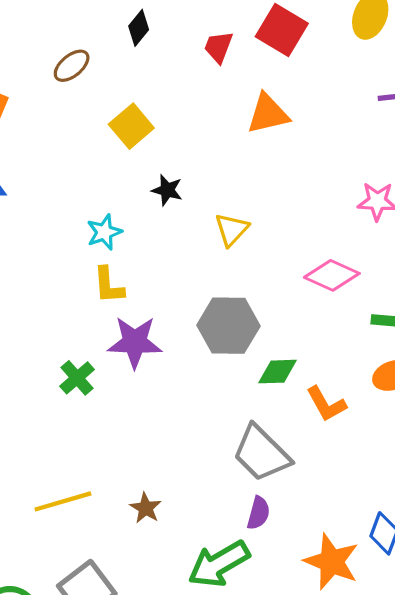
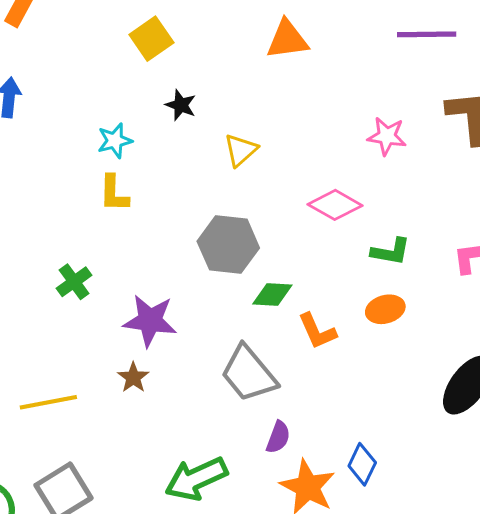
purple star: (135, 342) -> (150, 321), moved
brown star: (146, 508) -> (133, 377), moved
purple semicircle: (258, 513) -> (278, 437), moved

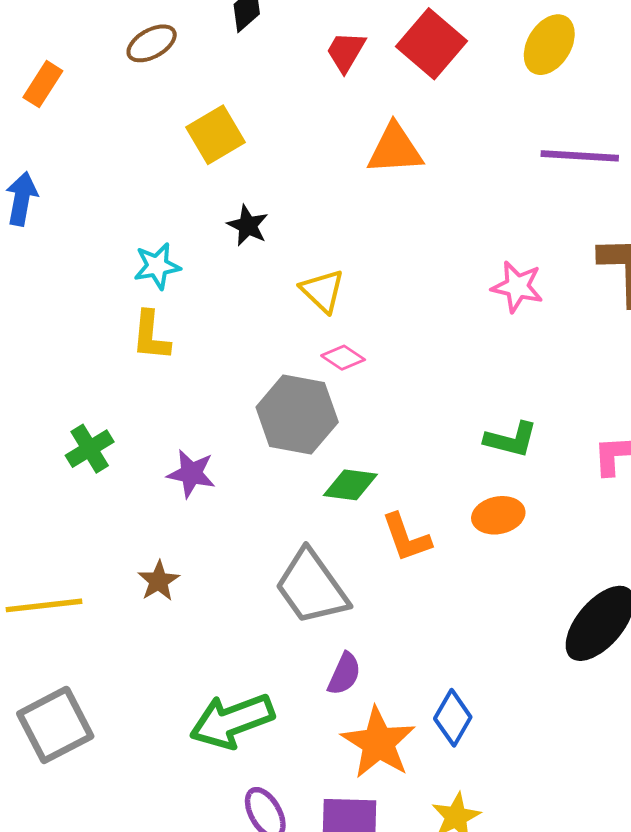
yellow triangle: (241, 150) -> (323, 291), turned -39
pink diamond: (335, 205) -> (343, 358), moved, size x0.6
purple star: (150, 321) -> (191, 474), moved, size x0.7

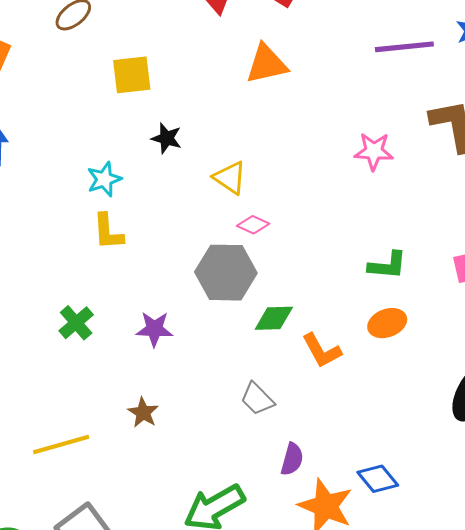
yellow square: (216, 135) -> (132, 75), turned 33
gray trapezoid: (312, 587) -> (257, 399), size x0.6
blue diamond: (453, 718) -> (378, 479), turned -60

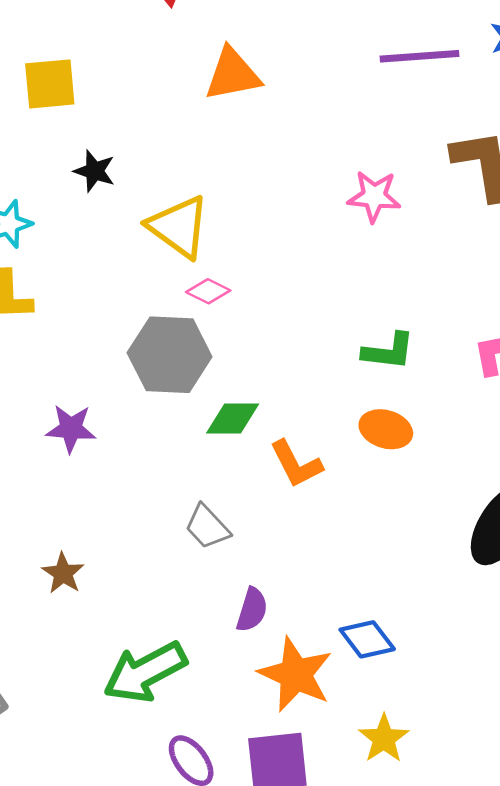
yellow triangle: (230, 178) -> (179, 227), size x1.4
orange ellipse: (387, 323) -> (386, 429), turned 36
brown star: (143, 413) -> (63, 573), moved

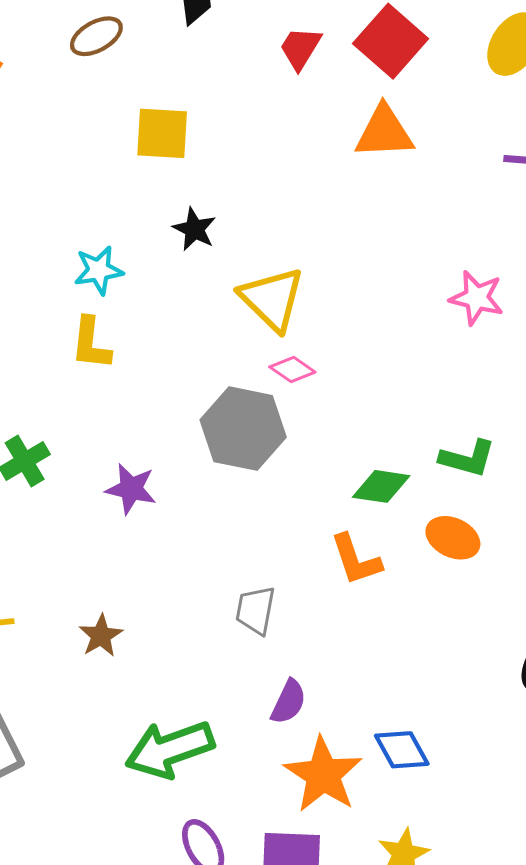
orange triangle: (233, 74) -> (384, 132), moved
green diamond: (233, 418) -> (381, 486), moved
gray trapezoid: (207, 527) -> (255, 610), turned 45

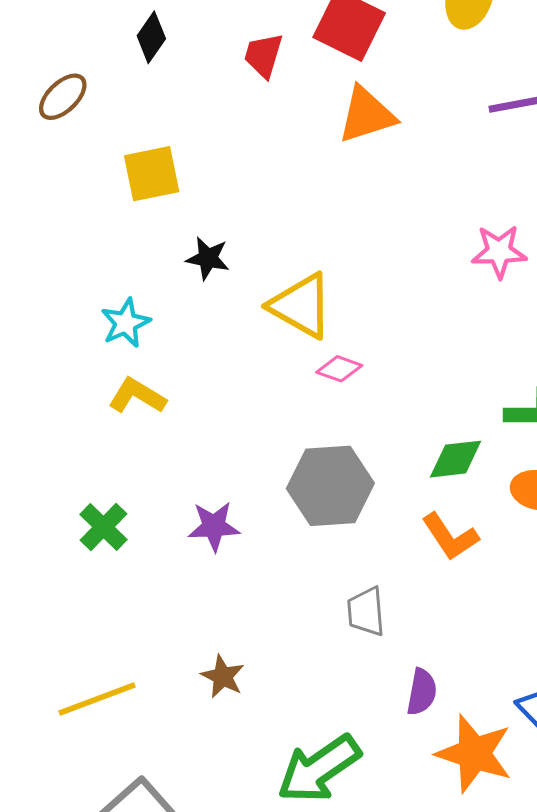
yellow L-shape: (91, 343) -> (137, 396), turned 130
gray hexagon: (243, 429) -> (330, 486), moved

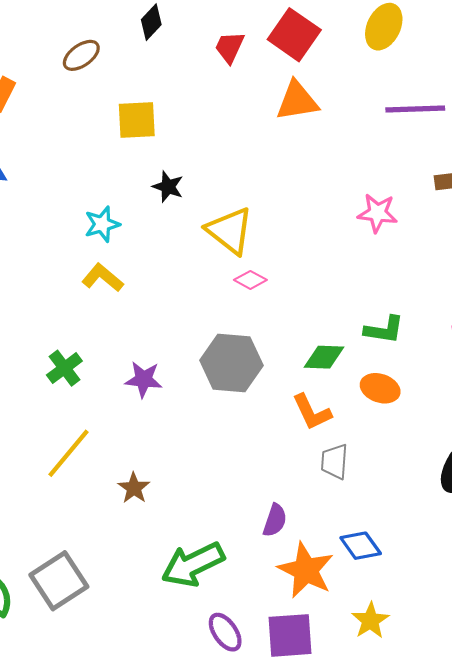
gray trapezoid: (366, 612) -> (334, 461), moved
yellow line: (97, 699) -> (68, 453), moved, turned -38

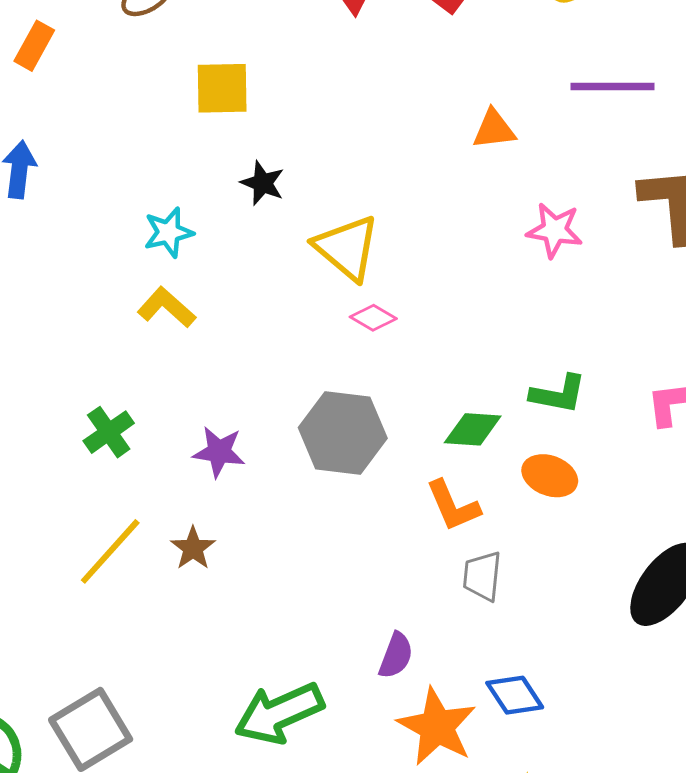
orange triangle: (297, 101) -> (494, 129), moved, size x0.7
brown star: (134, 488) -> (193, 548), moved

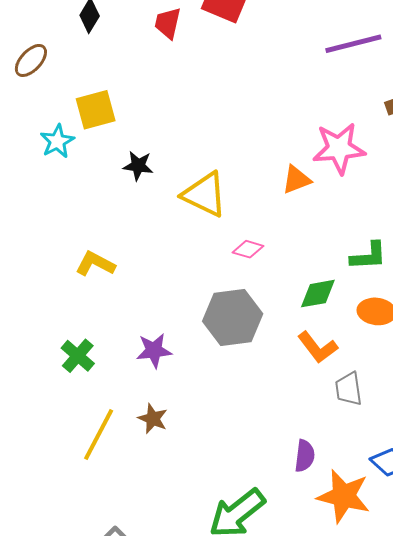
orange triangle: (494, 129) -> (296, 180), moved
pink star: (555, 230) -> (339, 148), size x1.4
cyan star: (169, 232) -> (57, 141), moved
pink diamond: (373, 318) -> (248, 249), moved

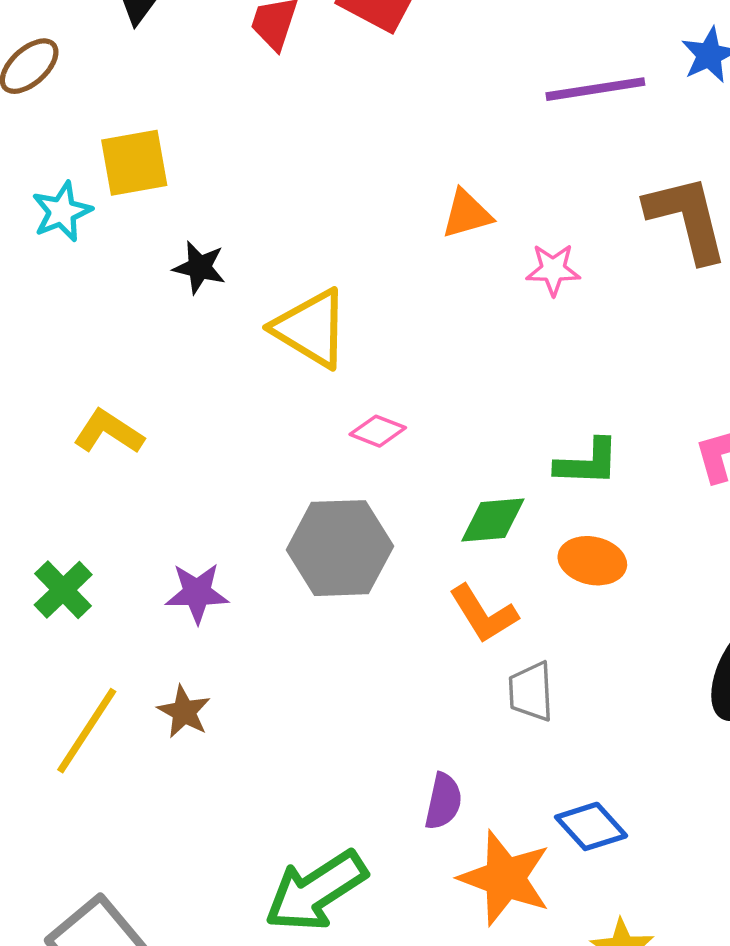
pink star: (339, 148) -> (553, 270), size x0.6
orange triangle: (296, 180) -> (467, 214), moved

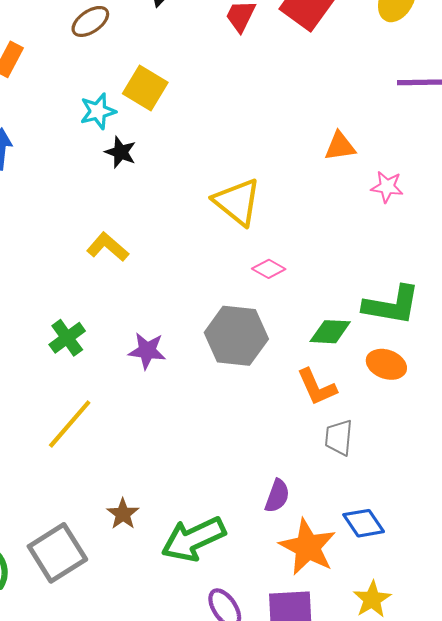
yellow square: (134, 163) -> (145, 88), turned 33
black star: (199, 267) -> (121, 152), moved
green L-shape: (587, 463) -> (392, 305), size x1.4
brown star: (184, 712) -> (123, 514), moved

